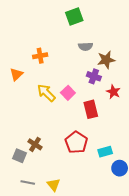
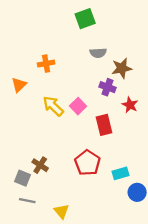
gray line: (28, 183) -> (27, 201), moved

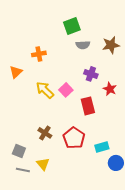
green square: (85, 19) -> (72, 26), moved
brown star: (122, 68) -> (111, 45), moved
brown cross: (40, 165) -> (45, 133), moved
yellow triangle: (61, 211) -> (43, 164), moved

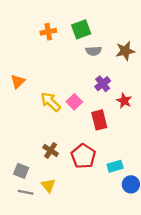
orange cross: (39, 54) -> (48, 32), moved
purple cross: (91, 74) -> (103, 84), turned 32

